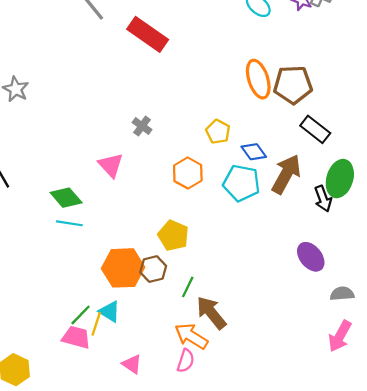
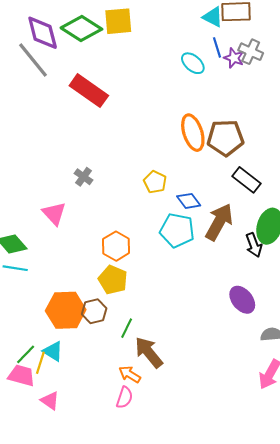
orange hexagon: (188, 173) -> (116, 246), moved
orange arrow: (191, 336) -> (130, 374), size x0.7
pink triangle: (132, 364) -> (50, 401), moved

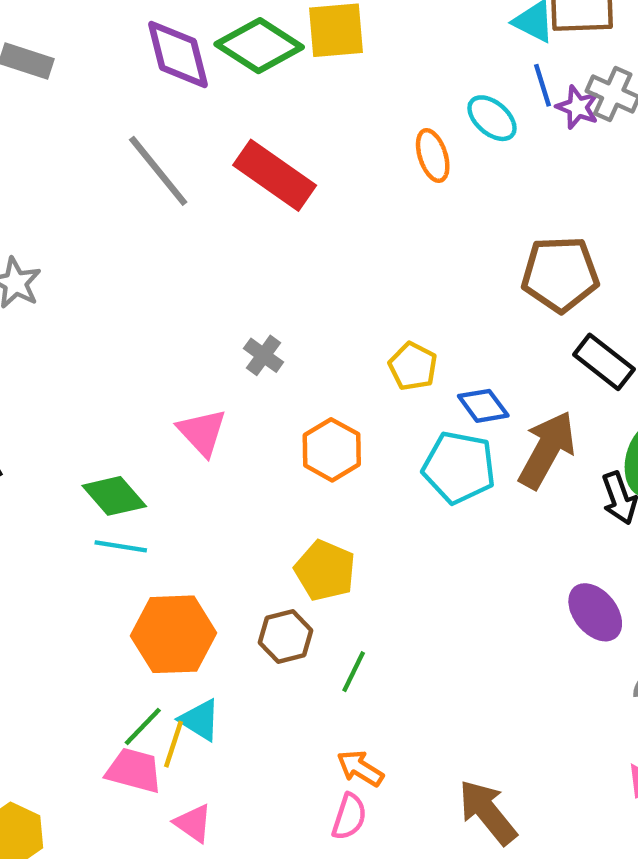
gray line: (33, 60) -> (158, 171), moved
orange ellipse: (193, 133) -> (433, 155), moved, size x0.7
orange hexagon: (116, 246) -> (332, 450), moved
orange hexagon: (66, 310) -> (174, 634), moved
brown arrow: (149, 352) -> (488, 812), moved

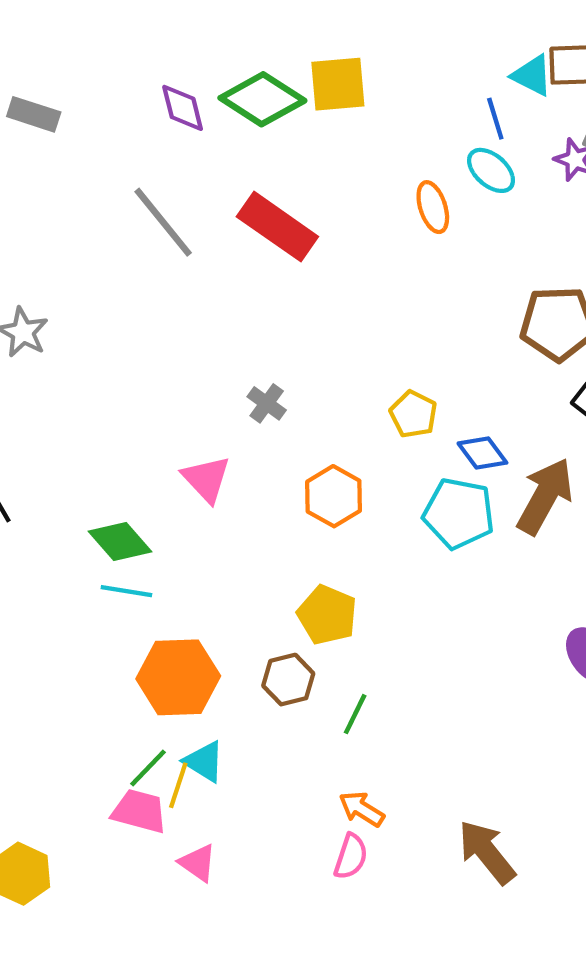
purple diamond: (178, 54) -> (183, 108), size x0.7
blue line: (542, 85) -> (495, 119), moved

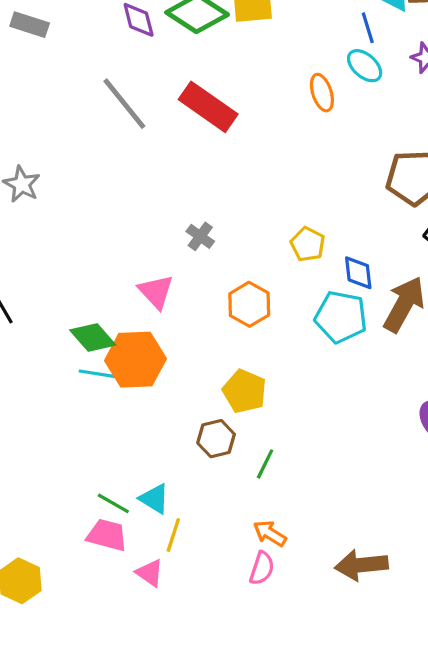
blue diamond: (482, 453) -> (358, 273), turned 30
orange hexagon: (178, 677) -> (135, 360), moved
green line: (148, 768) -> (113, 503), turned 76
yellow line: (178, 785) -> (173, 535), moved
brown arrow: (487, 852) -> (361, 565), turned -57

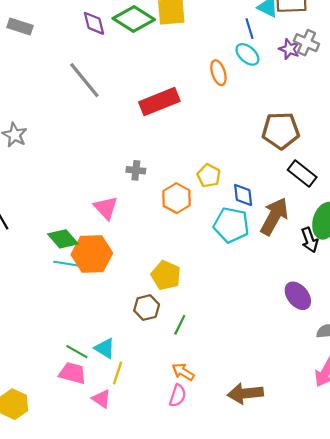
red rectangle: (208, 107) -> (159, 102), moved, turned -57
gray cross: (200, 236) -> (136, 170), turned -30
orange hexagon: (249, 304) -> (177, 198), moved

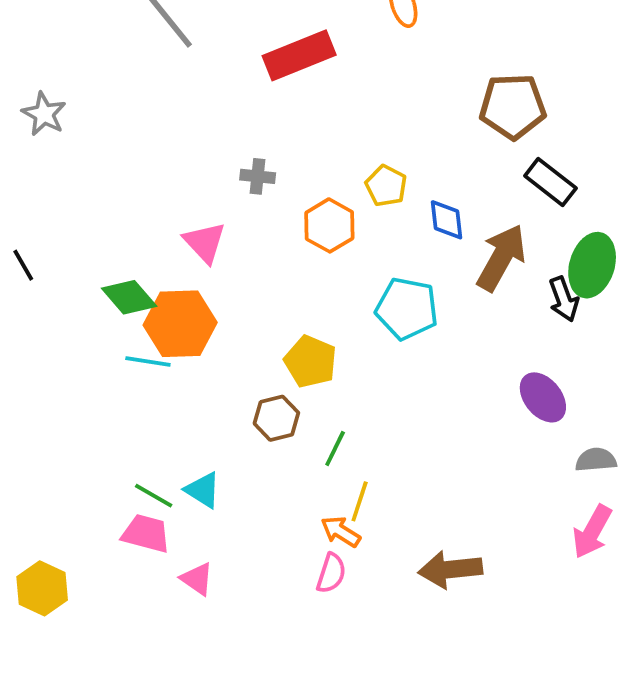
cyan pentagon: (231, 225) -> (407, 309), moved
cyan line: (66, 264) -> (148, 362), moved
yellow line: (118, 373) -> (360, 501), moved

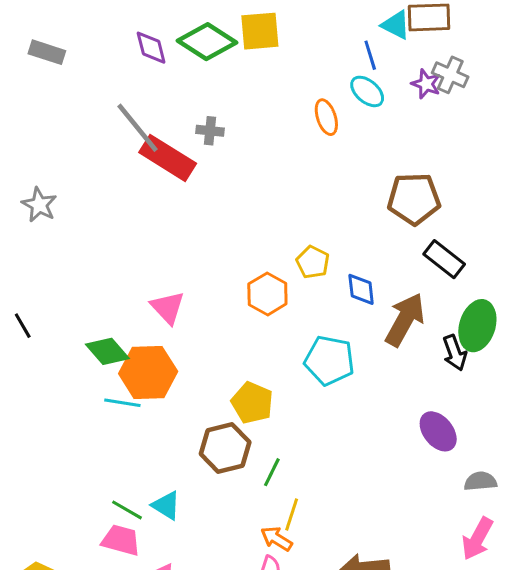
red rectangle: (299, 55) -> (168, 158), moved, turned 54
gray cross: (258, 176) -> (210, 131), moved
brown hexagon: (276, 418) -> (225, 448), size x1.4

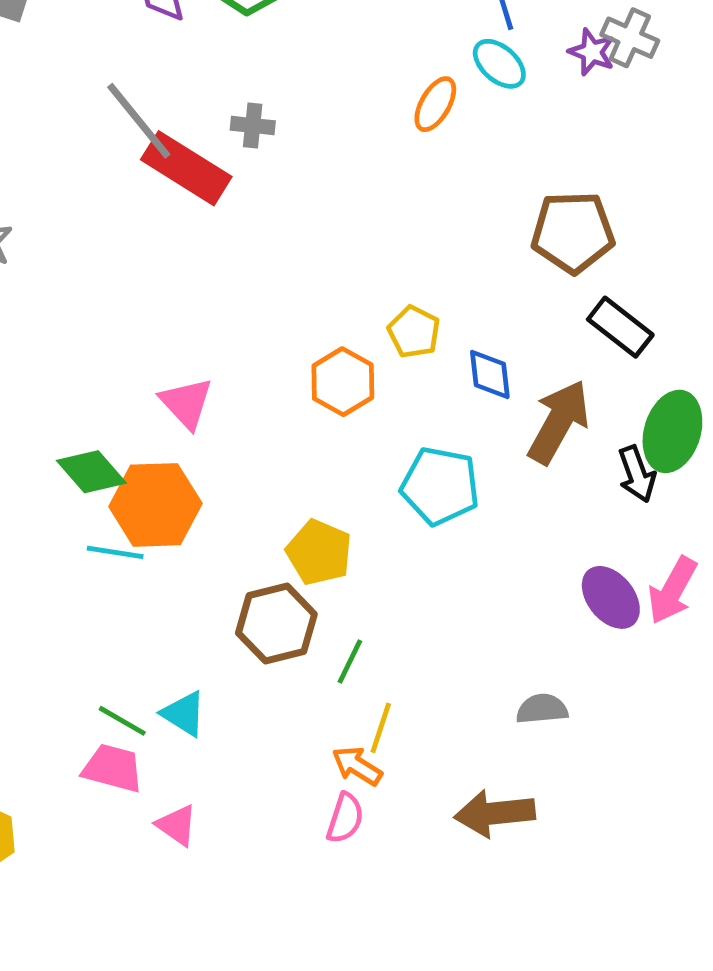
orange ellipse: (326, 117) -> (435, 104), turned 48
gray semicircle: (480, 481) -> (542, 709), moved
pink arrow: (477, 539) -> (672, 590), moved

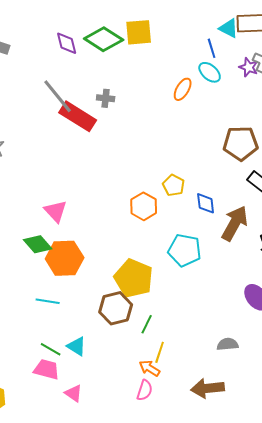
pink triangle: (186, 403) -> (56, 211), moved
cyan line: (115, 552) -> (48, 301), moved
yellow pentagon: (319, 552) -> (134, 278), size x1.4

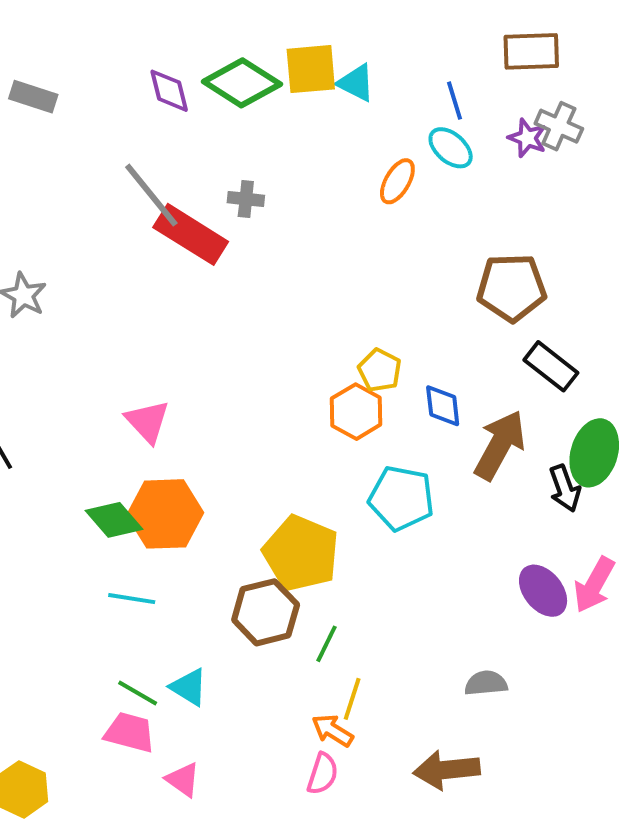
cyan triangle: (229, 28) -> (356, 83), moved
orange hexagon: (144, 206) -> (356, 412), moved
green diamond: (38, 244) -> (114, 520), moved

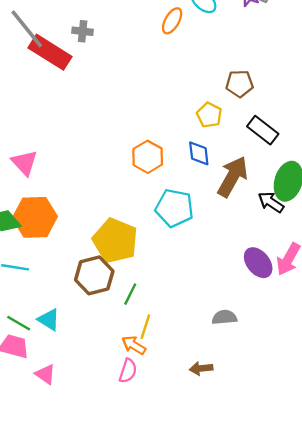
brown pentagon: (512, 288) -> (240, 84), size x0.7
yellow pentagon: (380, 370) -> (209, 115), moved
black arrow: (565, 488) -> (271, 202), turned 144
brown arrow: (447, 770) -> (201, 368), size x0.6

